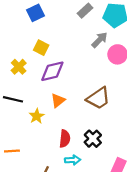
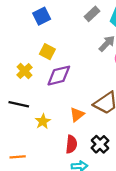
orange triangle: (58, 100) -> (77, 115), moved

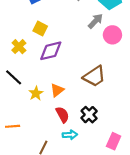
black line: (19, 104) -> (14, 77), turned 30
orange triangle: (77, 115) -> (57, 90), moved
red semicircle: (71, 144) -> (62, 115), turned -35

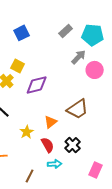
yellow square: (40, 28) -> (18, 66), moved
orange triangle: (57, 90) -> (51, 122), moved
yellow star: (36, 93) -> (27, 132), moved

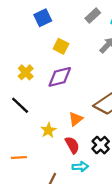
yellow square: (18, 66) -> (61, 46), moved

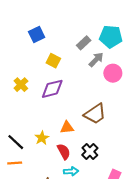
gray rectangle: (93, 16) -> (84, 43), moved
black line: (20, 105) -> (16, 142), moved
orange triangle: (76, 119) -> (67, 127), turned 32

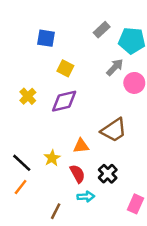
blue square: (37, 34) -> (46, 38), turned 35
gray rectangle: (84, 43) -> (102, 30), moved
orange line: (15, 163) -> (21, 187), turned -48

